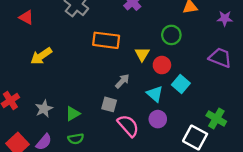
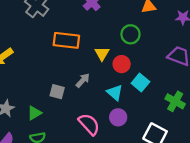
gray square: (109, 104) -> (57, 92), moved
green cross: (216, 118) -> (175, 101), moved

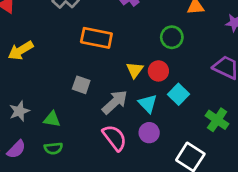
yellow triangle: (102, 54) -> (135, 70), moved
gray arrow: (83, 80) -> (115, 102), moved, size x1.5
gray square: (57, 92) -> (81, 85), moved
green triangle: (34, 113) -> (52, 119), turned 35

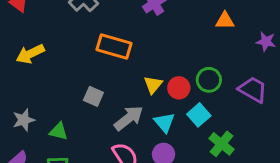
green circle: (172, 37) -> (209, 80), moved
green cross: (217, 120) -> (222, 144), moved

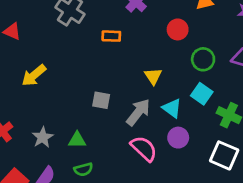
orange rectangle: (114, 47) -> (111, 36), moved, size x0.6
red circle: (179, 88) -> (178, 29), moved

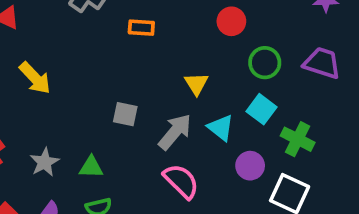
yellow arrow: (34, 75) -> (35, 78), turned -95
purple circle: (178, 138) -> (250, 166), moved

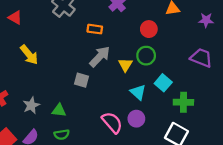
green circle: (265, 63) -> (146, 56), moved
gray arrow: (175, 132) -> (100, 57), moved
green cross: (298, 139) -> (183, 102), turned -30
purple circle: (250, 166) -> (136, 119), moved

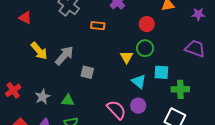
gray arrow: (100, 57) -> (64, 56), moved
cyan square: (163, 83) -> (161, 72), turned -35

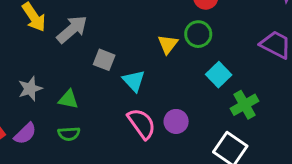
cyan square: (161, 72) -> (219, 75), turned 35
cyan triangle: (139, 82) -> (134, 81), moved
green cross: (180, 89) -> (245, 105), turned -36

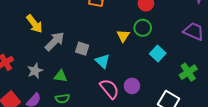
gray arrow: (72, 29) -> (55, 41), moved
green cross: (245, 105) -> (188, 72), moved

